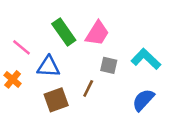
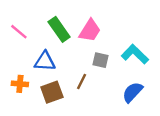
pink line: (22, 47) -> (19, 32), moved
orange cross: (13, 79) -> (20, 84), moved, turned -35

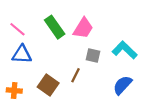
blue triangle: (45, 61) -> (22, 54), moved
orange cross: (20, 84) -> (14, 90), moved
brown square: (52, 92) -> (48, 85), turned -35

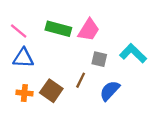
green rectangle: (55, 27) -> (58, 29), turned -40
blue semicircle: (122, 85) -> (110, 91), moved
orange cross: (14, 90) -> (24, 93), moved

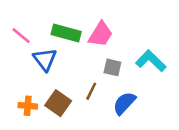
blue triangle: (23, 58) -> (45, 59), moved, turned 50

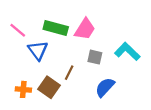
brown line: (91, 91) -> (69, 73), moved

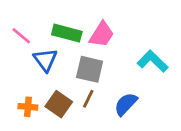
gray square: (95, 57) -> (90, 69), moved, size x1.5
brown line: (69, 73) -> (88, 99), moved

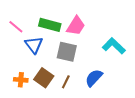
brown line: (88, 99) -> (66, 82), moved

